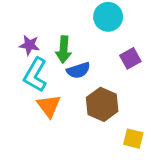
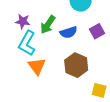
green arrow: (64, 49) -> (48, 25), turned 30
blue semicircle: (78, 70) -> (69, 32), moved

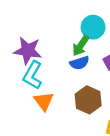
purple star: (23, 21) -> (28, 51), size x1.6
green arrow: (48, 25) -> (81, 46), moved

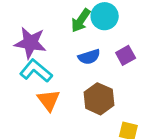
green arrow: (81, 46) -> (81, 20), moved
cyan L-shape: (33, 75) -> (36, 71), turned 100

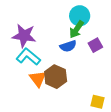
green arrow: (81, 20) -> (77, 29), moved
brown hexagon: (99, 99) -> (56, 77), moved

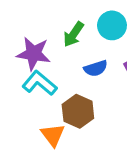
green arrow: (77, 29) -> (74, 34), moved
orange triangle: (38, 79) -> (53, 135), moved

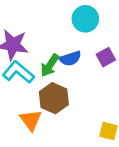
green arrow: (74, 34) -> (50, 65), moved

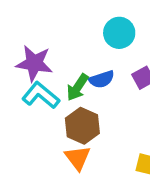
orange triangle: (31, 120) -> (78, 158), moved

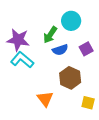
green arrow: (78, 87) -> (50, 35), moved
brown hexagon: (82, 126) -> (70, 78), moved

